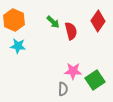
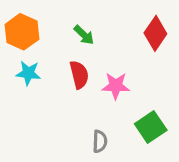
red semicircle: (71, 31) -> (79, 75), moved
pink star: (73, 71) -> (116, 86), moved

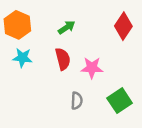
green arrow: (84, 35) -> (67, 27), turned -78
gray semicircle: (100, 141) -> (77, 101), moved

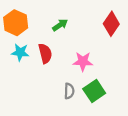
red semicircle: (63, 59) -> (45, 53), moved
green square: (120, 101) -> (94, 91), moved

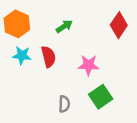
gray semicircle: (69, 91) -> (64, 104), moved

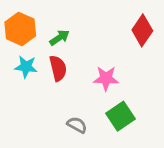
green arrow: (64, 26) -> (59, 38), moved
gray semicircle: (64, 104) -> (77, 125), turned -63

